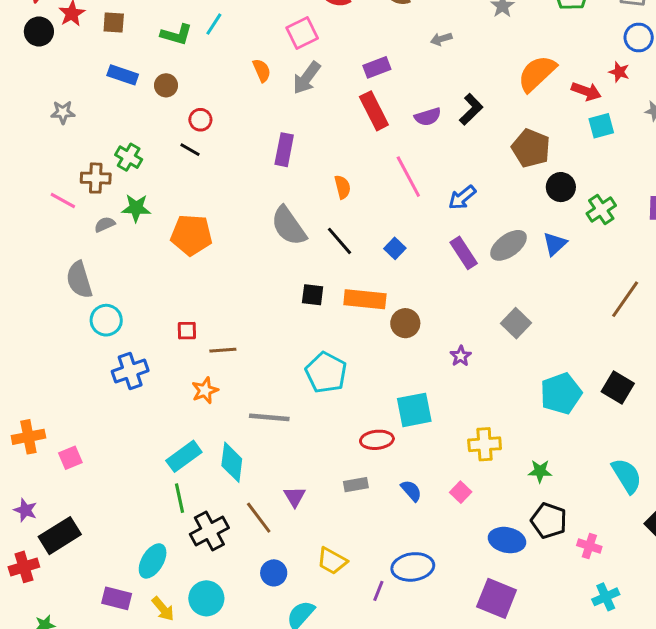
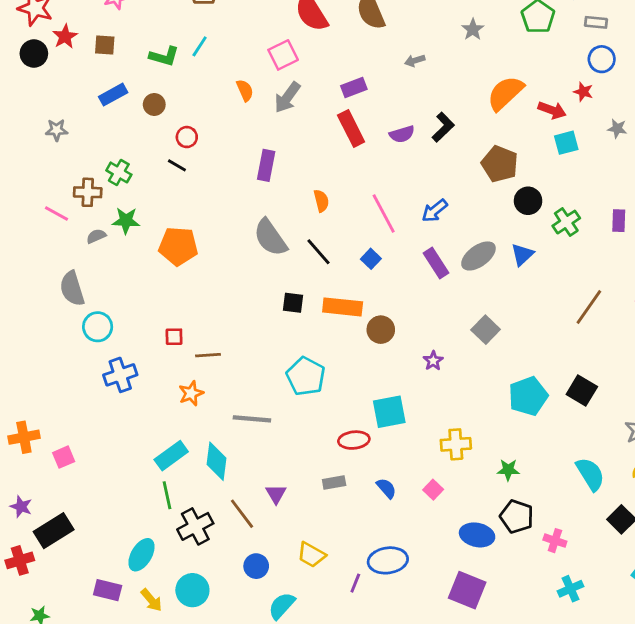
blue rectangle: (123, 75) -> (113, 95), turned -48
pink line: (408, 177) -> (384, 214), moved

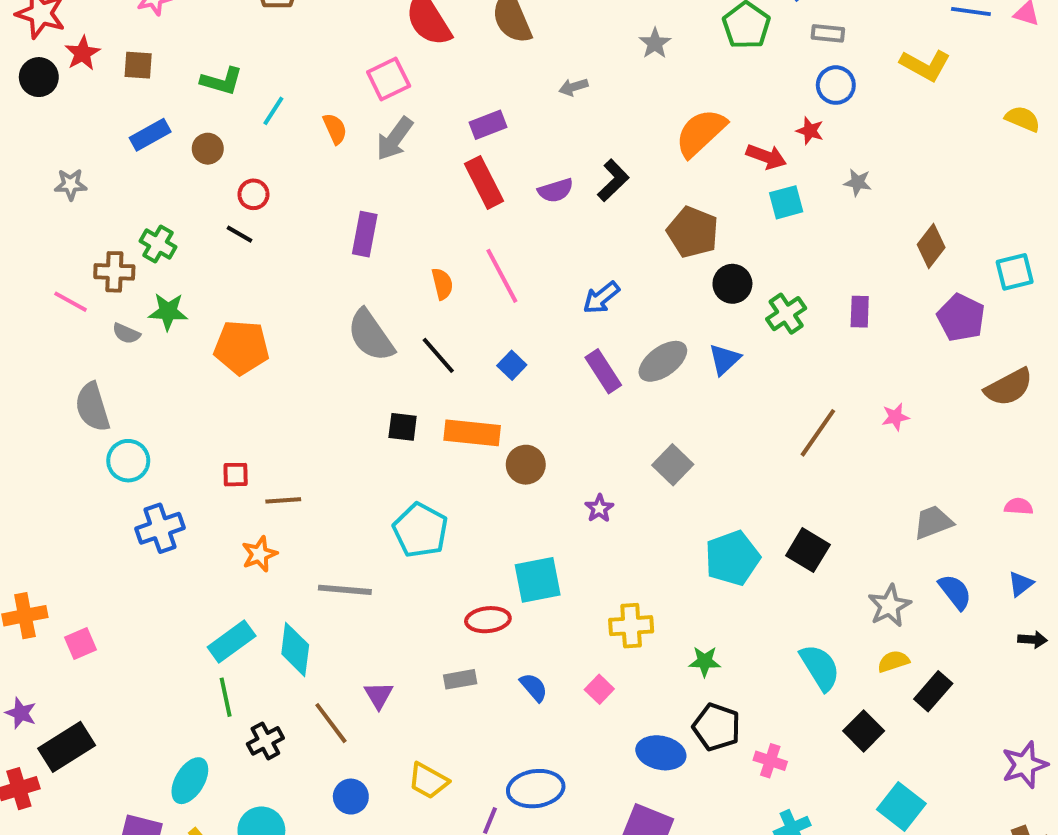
cyan line: (200, 46) -> (273, 111), moved
pink line: (384, 214) -> (502, 276), moved
gray semicircle: (96, 236) -> (126, 333), turned -132
black cross: (195, 526) -> (265, 741), size x0.7

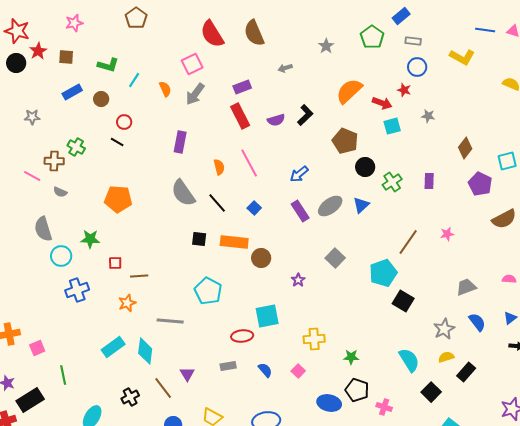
green star: (168, 312) -> (90, 239), moved
cyan pentagon: (732, 558) -> (383, 273), moved
green line: (226, 697) -> (63, 375), moved

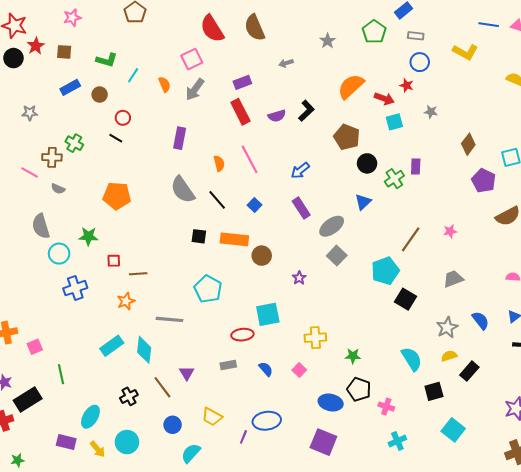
purple rectangle: (429, 181) -> (416, 166), moved
gray ellipse: (330, 206) -> (332, 226), moved
gray trapezoid: (466, 287) -> (453, 279), moved
black square: (431, 392) -> (434, 391), turned 30

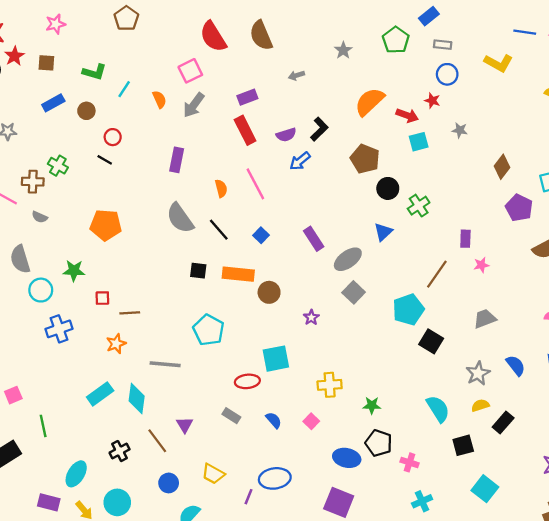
purple rectangle: (416, 166) -> (465, 239), moved
blue arrow: (300, 171) -> (300, 161), moved
gray rectangle: (228, 365) -> (231, 416), turned 42

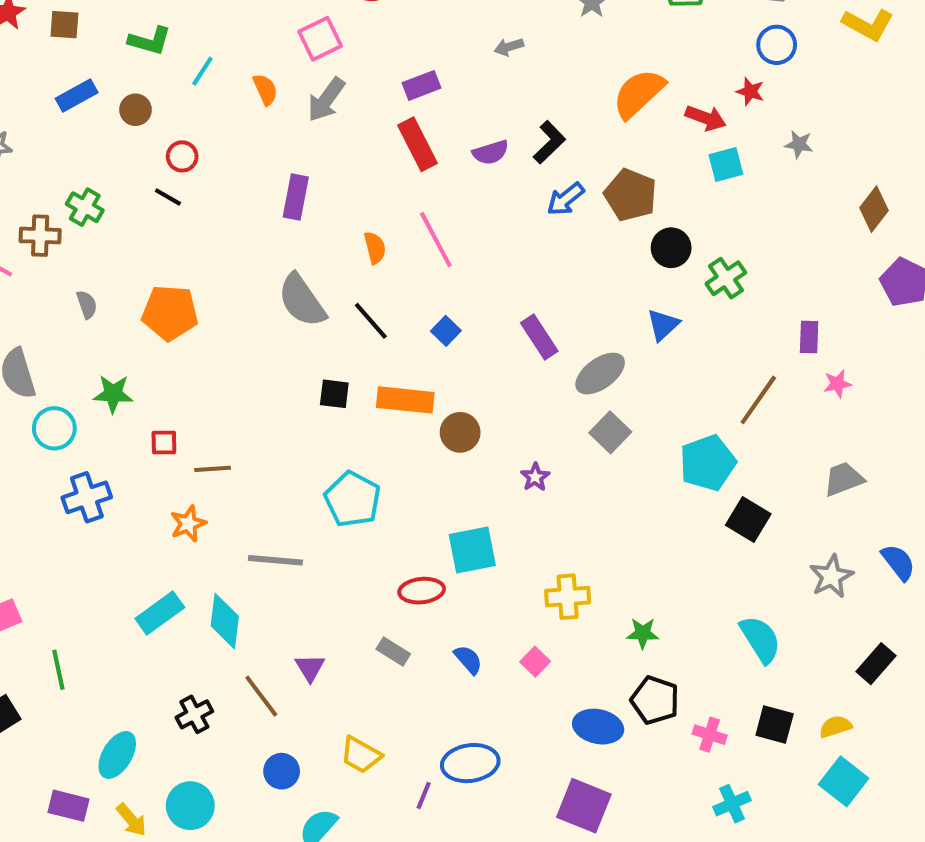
blue arrow: (300, 161) -> (566, 199), moved
gray semicircle: (40, 217) -> (87, 305), moved, turned -133
yellow semicircle: (480, 405) -> (835, 727), moved
black square: (463, 445) -> (775, 725), moved, turned 30

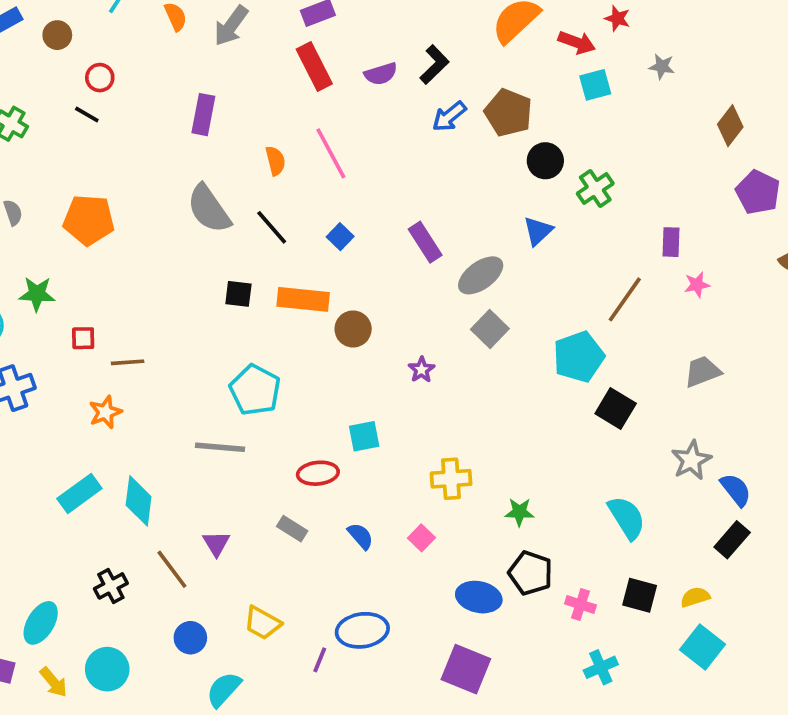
cyan square: (472, 550) -> (364, 436), size x0.7
gray line: (275, 560) -> (220, 447), moved
blue semicircle: (898, 562) -> (736, 490), moved

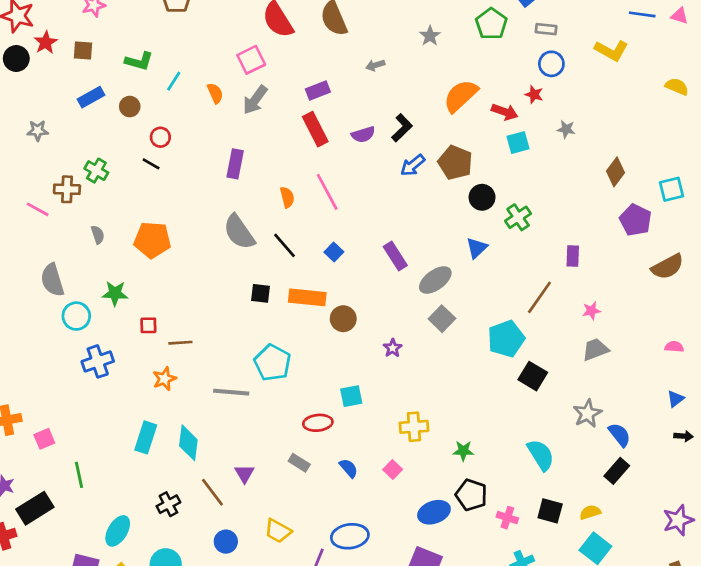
pink star: (697, 285) -> (591, 311), moved
gray line: (220, 447) -> (231, 392), moved
cyan rectangle: (79, 494) -> (146, 437), turned -36
blue ellipse: (479, 597) -> (434, 512), turned -32

